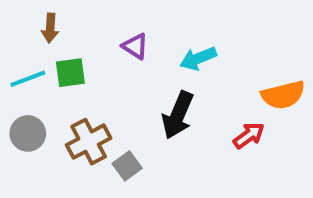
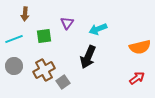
purple triangle: (135, 46) -> (67, 23), turned 32
green square: (70, 73) -> (44, 36), moved
red arrow: (249, 135) -> (137, 78), moved

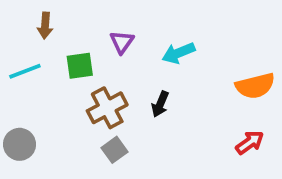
black arrow: (88, 57) -> (160, 104), size x0.6
gray circle: (14, 66) -> (19, 144), moved
brown cross: (44, 70) -> (107, 108), moved

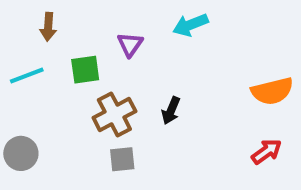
cyan arrow: (178, 53) -> (190, 25), moved
gray square: (115, 150) -> (122, 159), turned 30

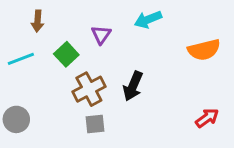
green square: (85, 70) -> (66, 54), turned -35
orange semicircle: (272, 91) -> (204, 50), moved
black arrow: (171, 111) -> (133, 86), size x1.4

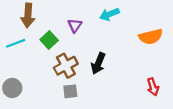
brown arrow: (38, 21) -> (28, 15), size x1.5
red arrow: (207, 118) -> (153, 87), turned 108

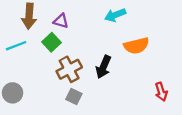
purple triangle: (75, 25) -> (61, 21), moved, turned -48
orange semicircle: (151, 37) -> (136, 46), moved
gray square: (70, 91) -> (74, 96), turned 32

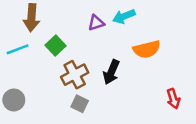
purple triangle: (61, 21) -> (96, 23), moved, turned -35

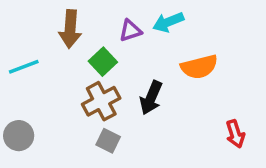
brown arrow: (32, 18) -> (70, 29), moved
green square: (56, 46) -> (103, 62), moved

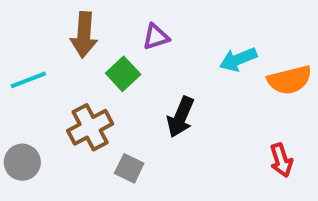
cyan arrow: (168, 22) -> (238, 59), moved
orange semicircle: (199, 67) -> (290, 80), moved
brown cross: (101, 101) -> (90, 127), moved

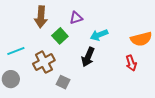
cyan arrow: (238, 59) -> (99, 35), moved
cyan line: (28, 80) -> (16, 51), moved
red arrow: (281, 160) -> (131, 63), moved

